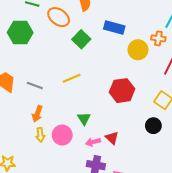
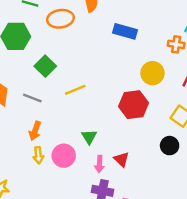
orange ellipse: (59, 17) -> (60, 19), turned -45
green square: (81, 39) -> (45, 66), moved
yellow circle: (138, 50) -> (152, 73), moved
pink arrow: (93, 142) -> (99, 164), turned -72

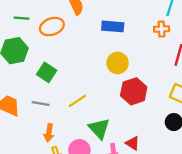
yellow circle: (152, 73) -> (118, 63), moved
yellow line: (75, 90) -> (77, 101), moved
green triangle: (89, 137) -> (99, 129), size x1.5

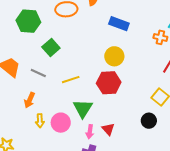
red hexagon: (134, 91) -> (109, 83), moved
orange arrow: (49, 133) -> (30, 100), moved

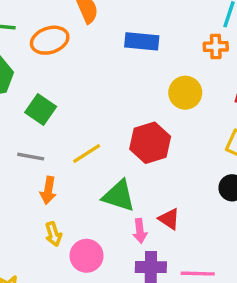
yellow circle: (114, 56) -> (185, 93), moved
orange arrow: (30, 100) -> (48, 190), moved
green triangle: (83, 108) -> (119, 196), turned -30
pink circle: (61, 123) -> (87, 256), moved

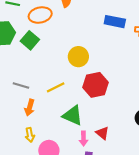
blue rectangle: (142, 41) -> (115, 22), moved
yellow circle: (185, 93) -> (78, 57), moved
green square: (41, 109) -> (30, 40), moved

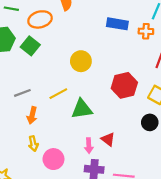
red hexagon: (95, 85) -> (124, 85), moved
gray line: (21, 86) -> (22, 93), turned -35
green triangle: (73, 116) -> (82, 109), moved, turned -30

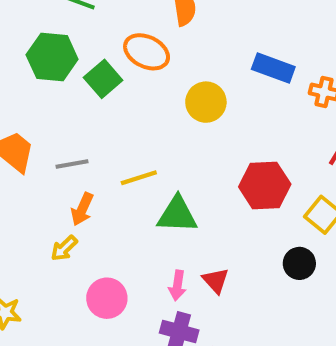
orange ellipse: (40, 19) -> (147, 52), moved, turned 30
yellow circle: (81, 61) -> (206, 102), moved
yellow arrow: (33, 144) -> (64, 248), moved, turned 48

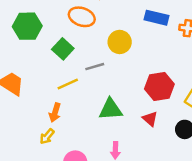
green square: (103, 79) -> (63, 49), moved
gray line: (72, 164) -> (95, 67), moved
yellow line: (139, 178) -> (68, 84), moved
red triangle: (216, 281) -> (150, 119), moved

